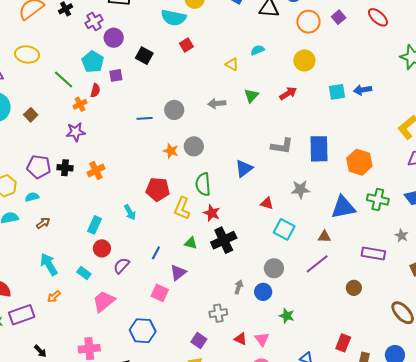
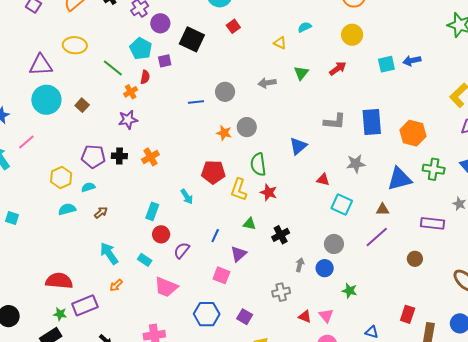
black square: (144, 56) -> (192, 39), size x1.4
black cross: (224, 240) -> (281, 235), moved, size x0.7
pink trapezoid: (104, 301) -> (166, 287), turned -115
purple square: (199, 341) -> (245, 317), moved

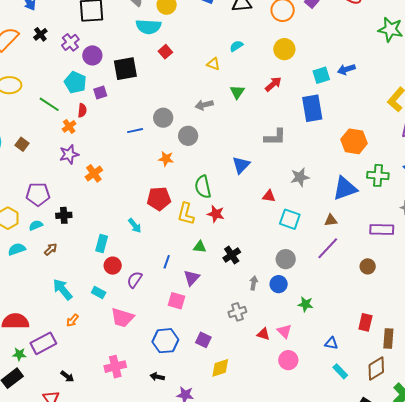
black square: (192, 39) -> (125, 69), turned -30
blue rectangle: (372, 122) -> (312, 108), moved
gray circle: (247, 127) -> (188, 136), moved
black cross: (119, 156) -> (64, 215), moved
orange cross: (150, 157) -> (94, 173), moved

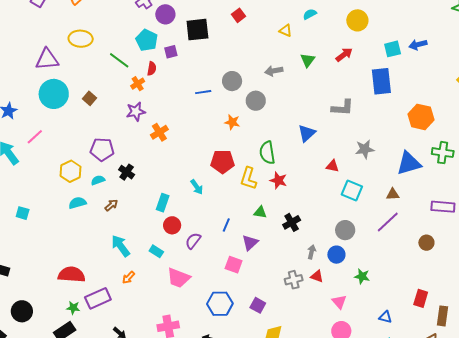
black cross: (64, 215) -> (127, 172), turned 35
red triangle: (263, 334) -> (317, 276), moved

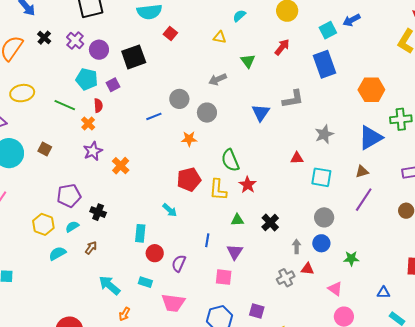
blue triangle: (307, 133) -> (261, 113), moved
red star: (278, 180) -> (248, 185), turned 30

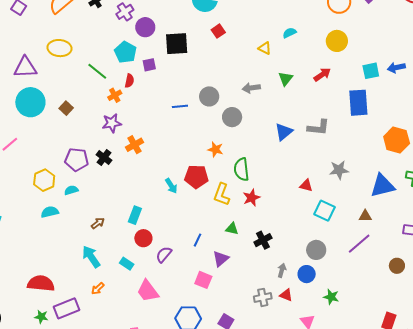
orange star: (189, 139) -> (215, 149), moved
cyan arrow: (170, 210) -> (171, 186), moved
black cross: (98, 212) -> (104, 157), moved
brown arrow: (91, 248) -> (98, 223), moved
pink trapezoid: (173, 303) -> (148, 291), turned 30

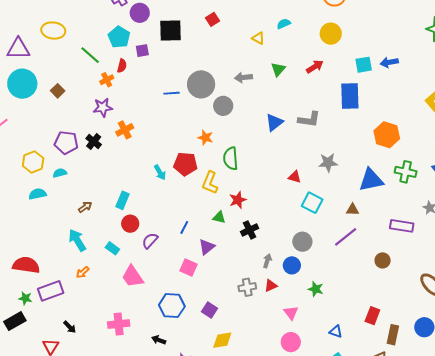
gray circle: (209, 96) -> (201, 84), size x1.4
red star: (251, 198) -> (238, 200), moved
red triangle: (286, 295) -> (271, 286), turned -48

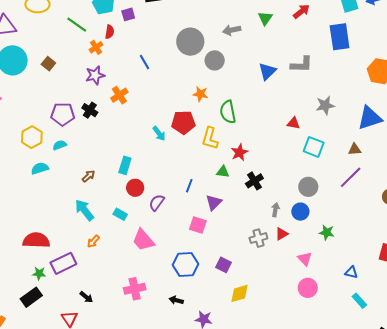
blue line: (171, 93) -> (145, 62), moved, turned 70

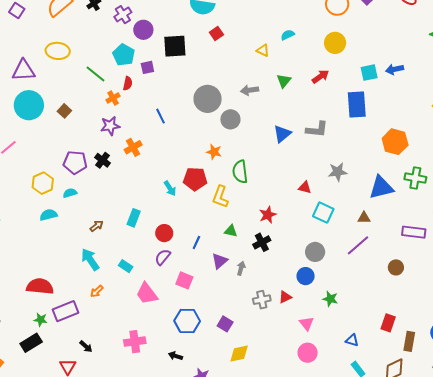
red star: (239, 152) -> (268, 215), moved
red circle: (135, 188) -> (164, 233), moved
gray arrow: (275, 210) -> (241, 268), moved
pink square: (198, 225) -> (184, 280), moved

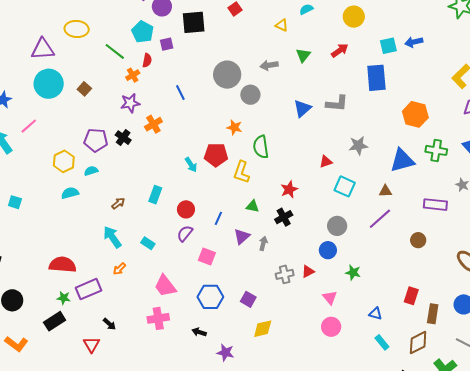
red triangle: (305, 188) -> (326, 162), turned -32
pink trapezoid: (147, 294) -> (165, 286), moved

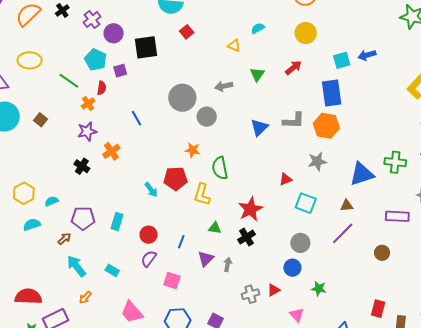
orange hexagon: (415, 114) -> (326, 126), moved
purple pentagon: (96, 140) -> (83, 218), moved
red star: (289, 190) -> (250, 209), size x1.4
brown arrow: (118, 203) -> (64, 239), moved

